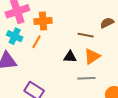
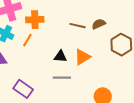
brown line: (86, 35) -> (77, 26), moved
gray line: (86, 78) -> (62, 78), moved

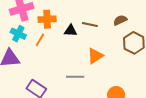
brown semicircle: (99, 24) -> (120, 20), moved
black triangle: (60, 56) -> (71, 31), moved

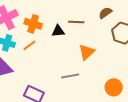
orange cross: (47, 19) -> (33, 24), turned 30
orange line: (40, 40) -> (29, 45), turned 32

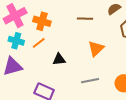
black triangle: (58, 31) -> (59, 59), moved
gray line: (70, 76) -> (90, 81), moved

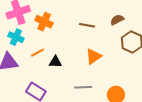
orange line: (39, 43) -> (38, 53), moved

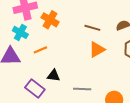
orange triangle: (94, 56) -> (97, 49), moved
black triangle: (55, 62) -> (54, 76), moved

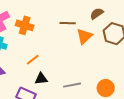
orange triangle: (97, 49) -> (84, 36), moved
orange line: (40, 50) -> (33, 60), moved

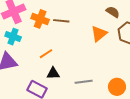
brown semicircle: (97, 14) -> (113, 12), turned 64
brown line: (68, 23) -> (61, 21), moved

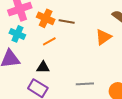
orange line: (46, 54) -> (49, 41), moved
black triangle: (53, 73) -> (43, 67), moved

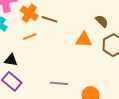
orange triangle: (103, 37) -> (84, 40), turned 30
black triangle: (43, 67) -> (11, 60), moved

